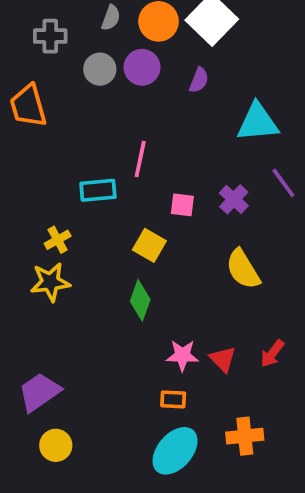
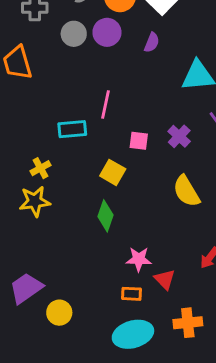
red triangle: (223, 359) -> (165, 279), moved
yellow circle: (56, 445) -> (59, 313), moved
cyan ellipse: (175, 451) -> (133, 334), turned 33

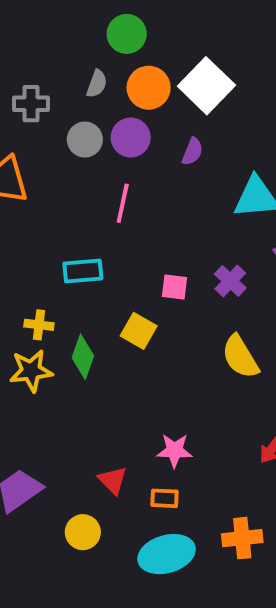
pink line: (106, 105) -> (123, 203), moved
yellow cross: (40, 168) -> (39, 325), turned 36
green diamond: (106, 216) -> (83, 357), moved
red triangle: (165, 279) -> (113, 480), moved
yellow circle: (59, 313) -> (83, 532), moved

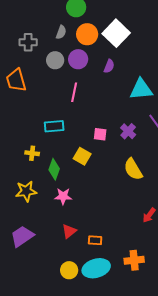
yellow star: (31, 371) -> (26, 191), moved
pink star: (175, 450) -> (63, 196), moved
red triangle: (113, 480) -> (69, 231), turned 35
yellow circle: (83, 532) -> (69, 270), moved

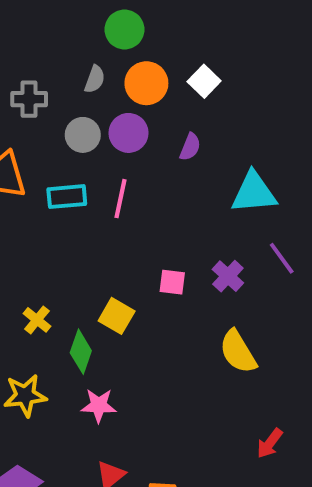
white square: (116, 33) -> (204, 81), size x0.6
cyan rectangle: (54, 126) -> (67, 197), moved
yellow cross: (32, 153) -> (37, 320), turned 32
yellow square: (82, 156) -> (117, 316), moved

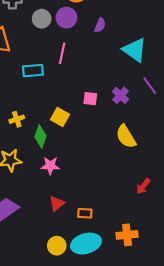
cyan triangle: (254, 193) -> (135, 50), turned 40
cyan rectangle: (67, 197) -> (33, 71), moved
yellow cross: (37, 320) -> (17, 119), turned 32

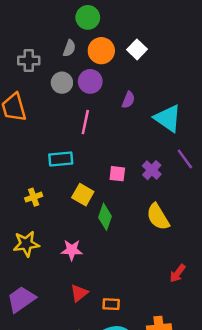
purple semicircle: (100, 25) -> (128, 100), moved
cyan rectangle: (33, 71) -> (61, 159), moved
green diamond: (41, 137) -> (105, 217), moved

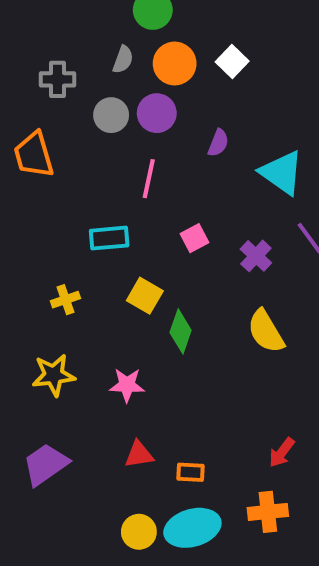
pink square: (117, 174) -> (194, 238), moved, turned -35
red arrow: (178, 273) -> (282, 452), moved
red triangle: (79, 293) -> (139, 454), turned 30

